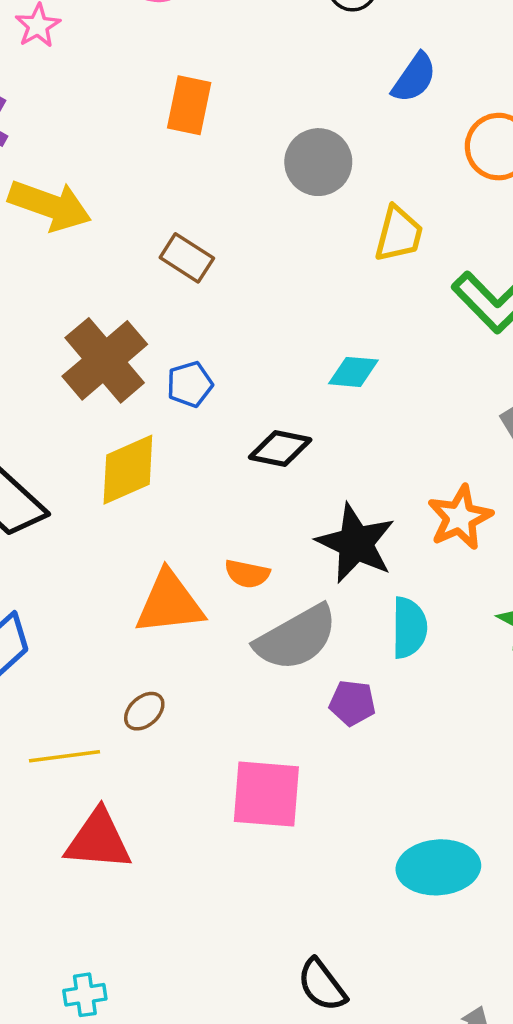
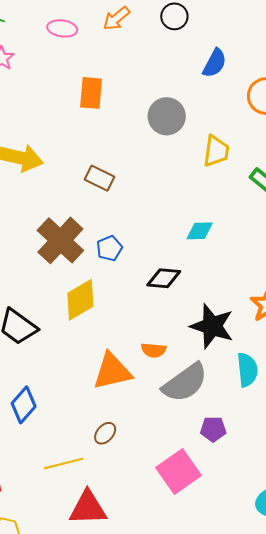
purple pentagon: (352, 703) -> (213, 429), moved
pink square: (266, 794) -> (178, 472), turned -33

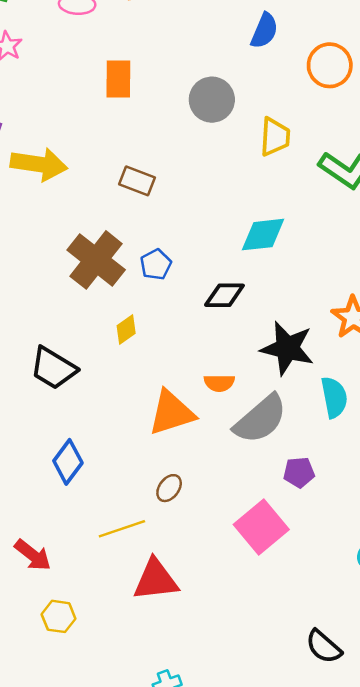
cyan diamond: (200, 231) -> (263, 235), size x1.4
yellow diamond: (80, 300) -> (126, 330), size x0.6

